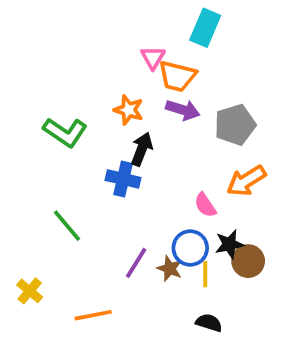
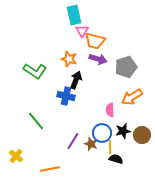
cyan rectangle: (205, 28) -> (74, 15), moved, turned -36
pink semicircle: (205, 205) -> (110, 110), turned 32
brown circle: (248, 261) -> (142, 135), moved
black semicircle: (209, 323) -> (116, 159), moved

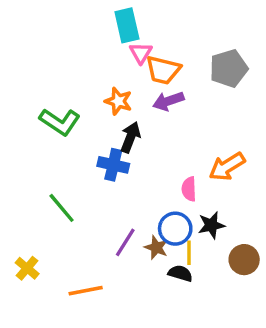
purple arrow: (98, 59) -> (168, 101), turned 144
gray pentagon: (126, 67) -> (229, 68), moved
brown circle: (142, 135) -> (244, 260), moved
black semicircle: (116, 159) -> (180, 273), moved

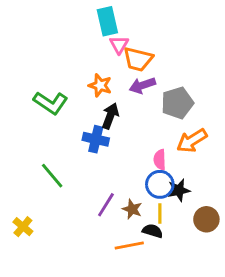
gray pentagon: (229, 68) -> (177, 103), moved
blue circle: (175, 229) -> (160, 184), moved
orange line: (86, 291) -> (129, 246), moved

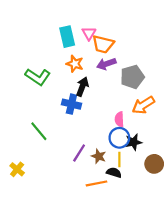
cyan rectangle: (107, 21) -> (67, 37), moved

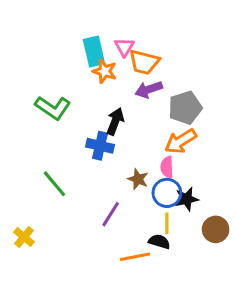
orange star: (75, 64) -> (105, 71), moved
orange arrow: (143, 105) -> (181, 141), moved
brown star: (99, 156) -> (138, 179), moved

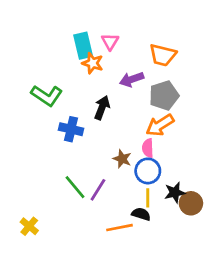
orange trapezoid: (144, 62) -> (163, 55), moved
blue cross: (100, 146) -> (71, 129), moved
green line: (54, 184) -> (75, 187), moved
black star: (187, 199) -> (175, 193), moved
yellow cross: (24, 237) -> (29, 226), moved

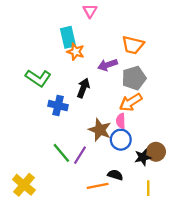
pink triangle: (110, 42) -> (90, 11), moved
brown star: (122, 159) -> (100, 130), size x1.5
yellow line: (148, 198) -> (148, 188), moved
brown circle: (191, 203) -> (156, 152), moved
yellow cross: (29, 226) -> (24, 185), size x1.5

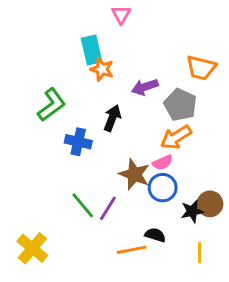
orange trapezoid: (133, 45) -> (201, 68), moved
green L-shape: (38, 78) -> (52, 105), turned -70
gray pentagon: (134, 78) -> (180, 105), turned -30
pink semicircle: (121, 121) -> (163, 162), turned -112

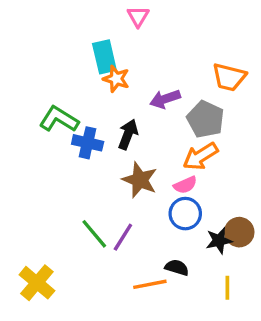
green L-shape: (52, 105) -> (59, 119), turned -112
blue cross: (78, 142) -> (88, 143), moved
brown star: (134, 174) -> (140, 180), moved

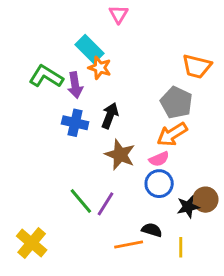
cyan rectangle: (104, 57) -> (90, 49), turned -32
purple arrow: (165, 99) -> (75, 85), moved, turned -80
green L-shape: (59, 119) -> (46, 76), moved
yellow line: (227, 288) -> (181, 247), moved

